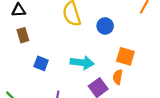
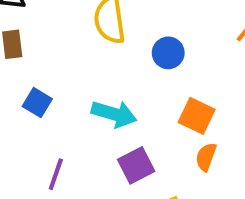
orange semicircle: (118, 77) -> (206, 157), moved

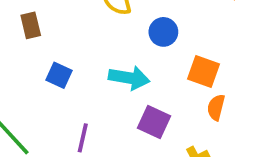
blue circle: (168, 53) -> (163, 32), moved
purple square: (136, 165) -> (154, 122), turned -32

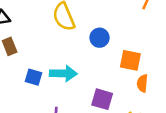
cyan arrow: (129, 78) -> (63, 73), moved

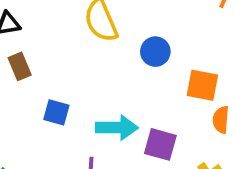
cyan arrow: (63, 73) -> (117, 128), moved

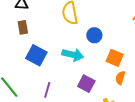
blue square: (56, 112) -> (36, 55), size x1.5
cyan arrow: (117, 128) -> (73, 55), moved

